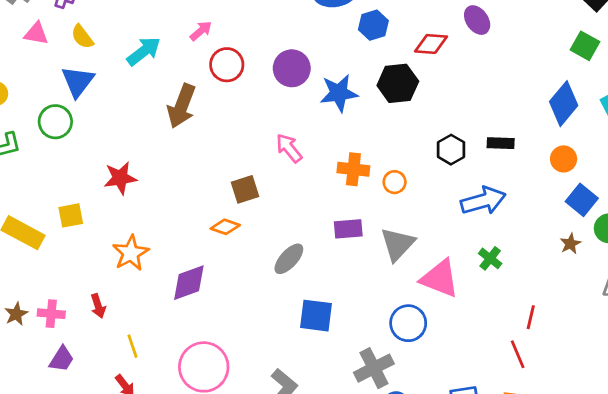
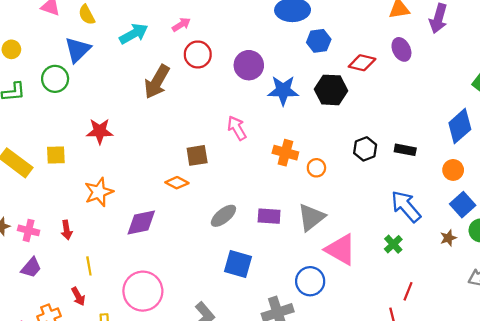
blue arrow: (483, 201) -> (406, 206), moved, turned -124
purple rectangle: (348, 229) -> (269, 216), moved
green cross: (490, 258) -> (393, 244), moved

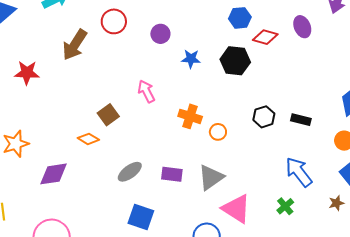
blue hexagon: (319, 41) -> (240, 18), moved
purple circle: (249, 65) -> (160, 34), size x0.7
blue star: (283, 90) -> (191, 59), size x0.7
red star: (100, 131) -> (27, 73), moved
brown square: (197, 155) -> (108, 115), turned -30

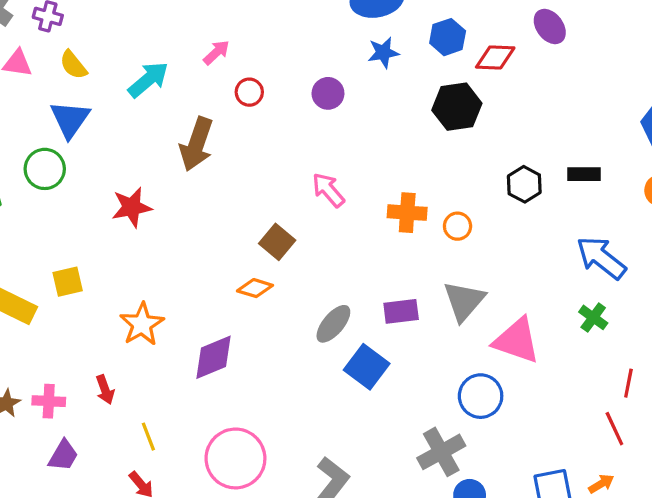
red circle: (114, 21) -> (249, 92), size x0.7
blue star: (191, 59) -> (383, 53), moved
blue square: (141, 217) -> (367, 367), moved, turned 32

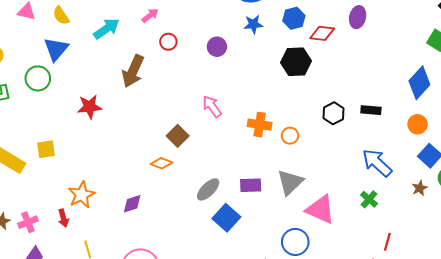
purple ellipse: (550, 27) -> (358, 17), turned 45
orange star: (142, 324) -> (82, 195), moved
purple diamond: (214, 357) -> (132, 204), size x0.7
pink cross: (49, 401) -> (28, 222), turned -30

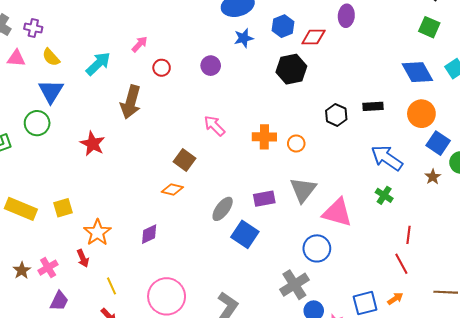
blue diamond: (419, 83) -> (417, 72), turned -64
red star: (89, 107) -> (93, 144), turned -30
orange circle: (418, 124) -> (421, 114), size x1.4
yellow square: (46, 149) -> (63, 208), moved

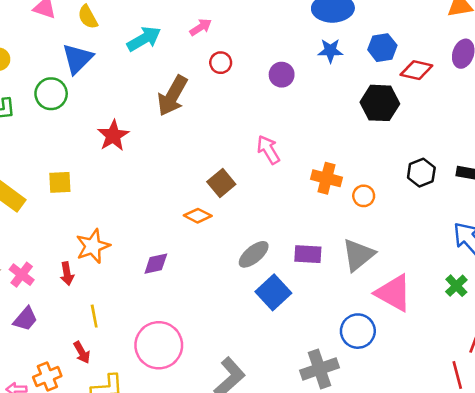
yellow square: (63, 208) -> (60, 182), moved
pink cross: (48, 268) -> (22, 275), turned -36

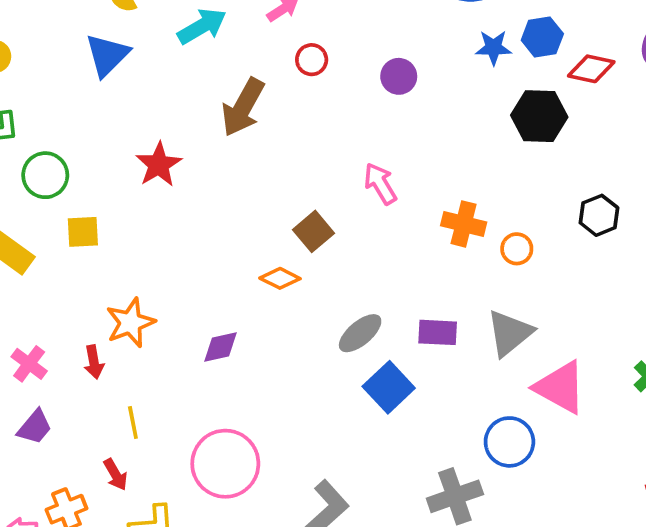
blue star: (330, 51) -> (493, 48), moved
green circle: (51, 94) -> (45, 175), moved

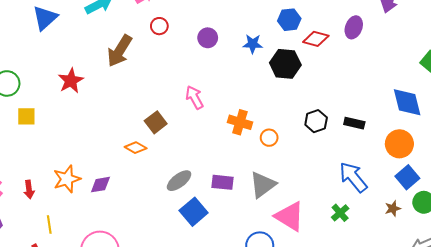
blue star: (493, 48) -> (253, 44), moved
orange star: (130, 323) -> (67, 179), moved

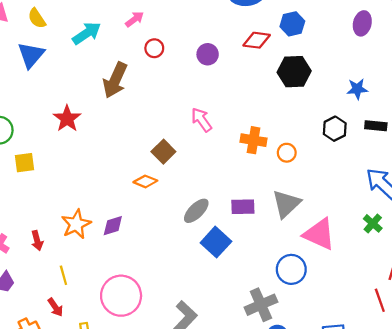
red diamond: (316, 39) -> (257, 40), moved
blue star: (253, 44) -> (357, 89), moved

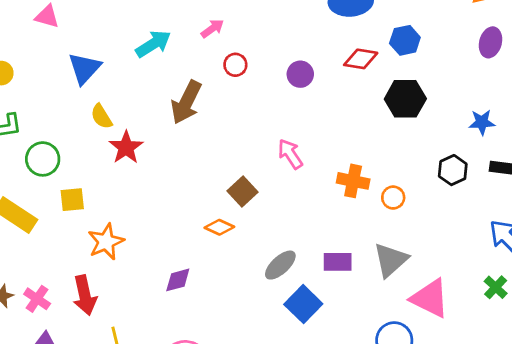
yellow semicircle: (37, 18) -> (101, 116), moved
orange star: (76, 224) -> (106, 242), moved
red arrow: (37, 241) -> (85, 295), size x1.6

